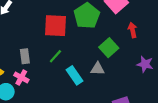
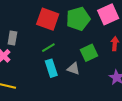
green line: (55, 56) -> (48, 48), moved

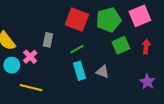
gray rectangle: (12, 38) -> (48, 40), moved
green square: (89, 53) -> (121, 45), moved

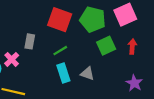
green pentagon: (109, 20) -> (93, 19), turned 30

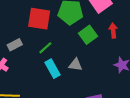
gray rectangle: (30, 41) -> (15, 45), turned 64

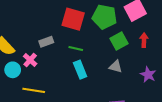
green line: (45, 48) -> (76, 48), turned 48
gray triangle: (76, 65) -> (116, 67), moved

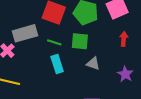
green square: (119, 41) -> (80, 41), moved, turned 30
gray rectangle: (46, 42) -> (25, 33), size x1.6

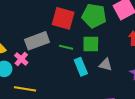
cyan rectangle: (57, 64) -> (81, 67), moved

